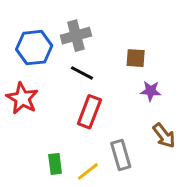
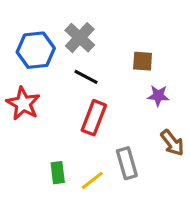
gray cross: (76, 36) -> (80, 38), turned -32

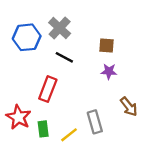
purple star: (158, 96) -> (109, 71), moved
red star: (23, 104) -> (18, 117), moved
red rectangle: (94, 118) -> (48, 89), moved

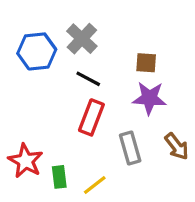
purple star: (109, 71) -> (149, 98), size x1.5
red rectangle: (48, 89) -> (91, 117), moved
gray rectangle: (95, 122) -> (130, 148), moved

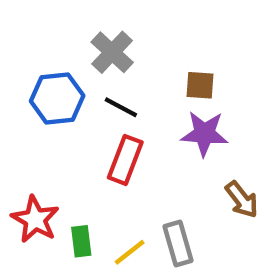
blue hexagon: (37, 51) -> (57, 98), moved
gray rectangle: (130, 148) -> (178, 243), moved

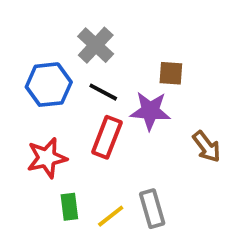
purple star: (204, 134) -> (150, 111), moved
brown arrow: (242, 200) -> (207, 147), moved
red star: (35, 219) -> (47, 158), moved, turned 30

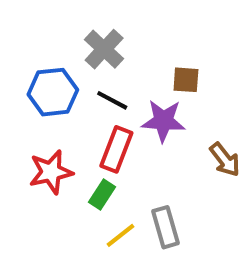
green rectangle: (69, 207) -> (102, 194), moved, turned 40

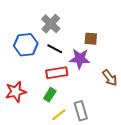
red rectangle: (116, 149) -> (57, 73), turned 60
red star: (51, 172) -> (16, 92), moved

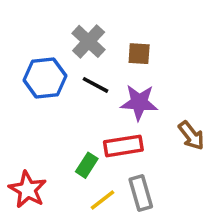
brown square: (91, 39) -> (139, 54), moved
red rectangle: (57, 73) -> (123, 146), moved
red star: (16, 92) -> (28, 190), moved, turned -30

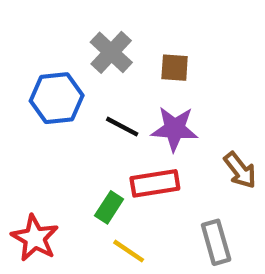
black line: (95, 85) -> (122, 127), moved
gray rectangle: (141, 193) -> (216, 242), moved
yellow line: (102, 200) -> (129, 251), turned 72

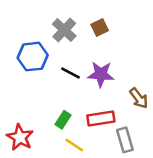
brown square: (175, 68) -> (100, 27), moved, turned -30
red rectangle: (155, 183) -> (101, 118), moved

